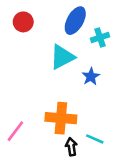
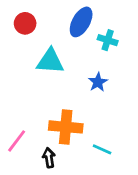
cyan cross: (100, 38) -> (108, 40), turned 36
cyan triangle: (62, 57) -> (50, 61), moved, turned 32
black arrow: (71, 147) -> (49, 158), moved

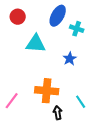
cyan line: (102, 149) -> (81, 102), moved, turned 32
black arrow: (49, 158) -> (58, 113), moved

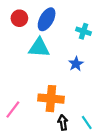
blue ellipse: (58, 16) -> (47, 19), moved
cyan line: (81, 102) -> (87, 123), moved

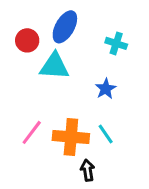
red circle: (19, 18) -> (27, 40), moved
pink line: (13, 109) -> (32, 132), moved
cyan line: (87, 123) -> (106, 134), moved

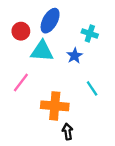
blue star: (106, 89) -> (75, 56), moved
pink line: (32, 132) -> (21, 83), moved
cyan line: (106, 134) -> (92, 88), moved

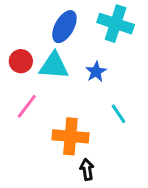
red circle: (21, 31) -> (21, 61), moved
cyan cross: (90, 34) -> (116, 24), moved, size x1.6

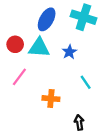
orange cross: (70, 136) -> (51, 99), size x0.7
black arrow: (87, 169) -> (79, 122), moved

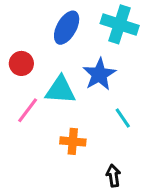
cyan triangle: (39, 48) -> (60, 90), moved
blue star: (69, 52) -> (99, 74), size x1.5

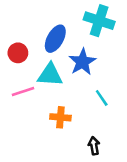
blue ellipse: (67, 28) -> (55, 39), moved
pink line: (28, 110) -> (23, 92), turned 35

